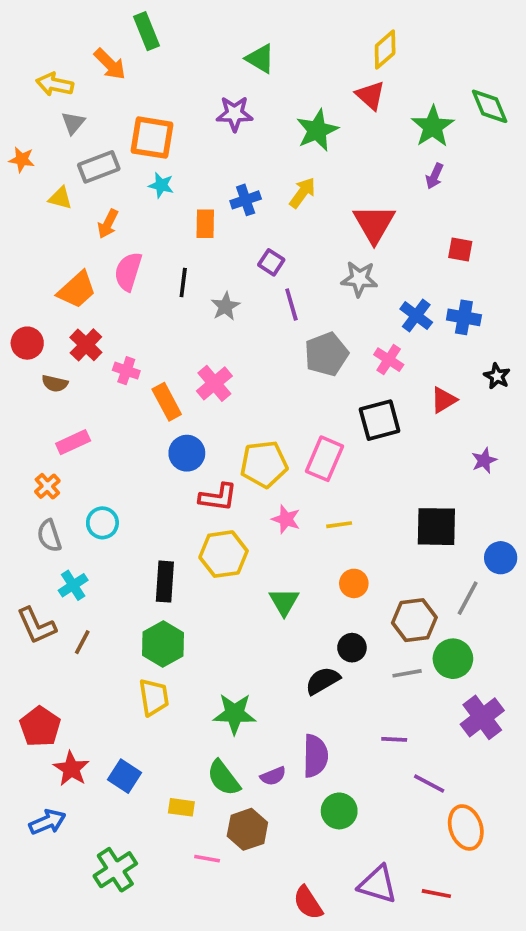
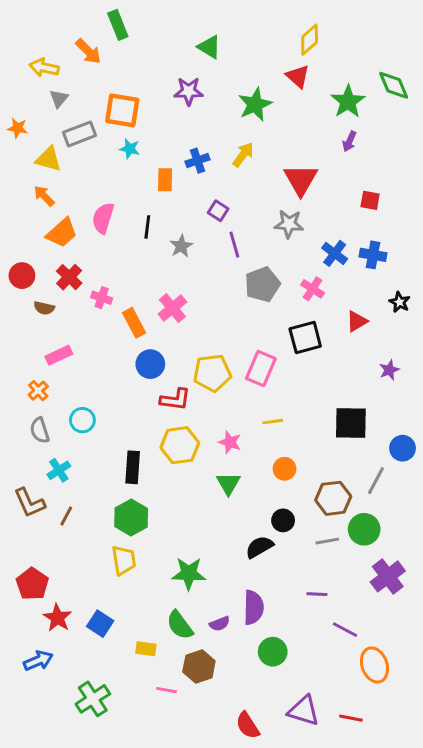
yellow triangle: (60, 198) -> (49, 159), size x1.4
orange arrow: (108, 224) -> (44, 196), moved, turned 110
pink star: (286, 519) -> (230, 442), moved

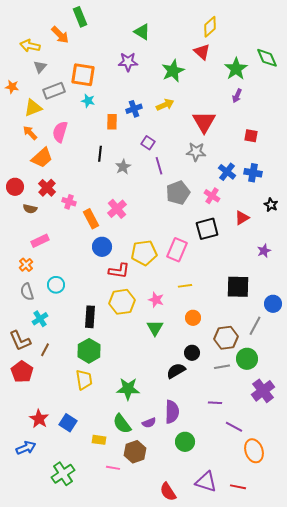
yellow arrow: (243, 155) -> (165, 105), turned 30
yellow triangle: (49, 159) -> (33, 108), turned -36
pink semicircle: (103, 218) -> (60, 132), moved
red pentagon: (32, 584) -> (22, 372), moved

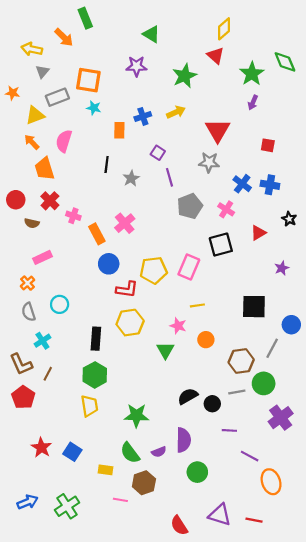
orange trapezoid: (42, 158) -> (45, 169), turned 115
pink star: (156, 300) -> (178, 326), moved
black circle: (192, 353) -> (212, 404), moved
blue arrow: (26, 448) -> (27, 502), moved

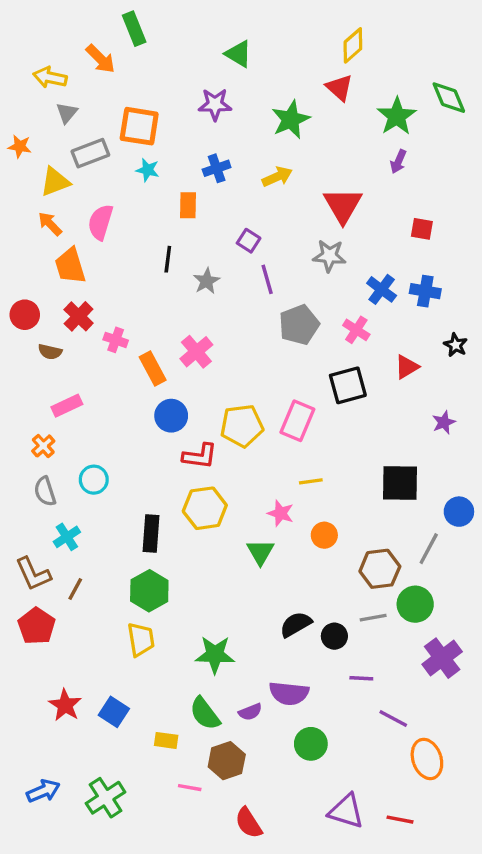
blue cross: (143, 116) -> (217, 168), moved
purple semicircle: (183, 440) -> (289, 693), turned 95
red semicircle: (179, 525) -> (249, 823), moved

